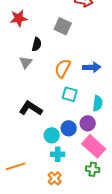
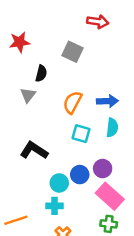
cyan semicircle: (98, 103) -> (112, 128), moved
cyan cross: (58, 154) -> (54, 206), moved

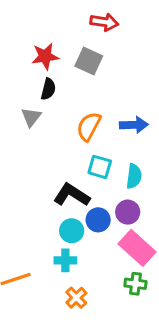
red arrow: (98, 22) -> (104, 22), moved
red star: (20, 42) -> (45, 56), moved
cyan semicircle: (112, 128) -> (134, 176), moved
black L-shape: (34, 150) -> (72, 195), moved

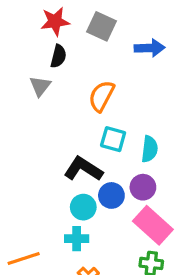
blue arrow: (134, 125) -> (150, 48), moved

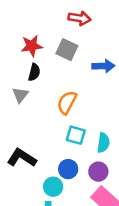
black L-shape: (83, 169) -> (22, 158), moved
blue circle: (111, 195) -> (68, 169), moved

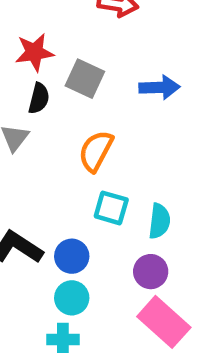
gray square: (67, 50) -> (85, 79), moved
blue circle: (68, 169) -> (72, 256), moved

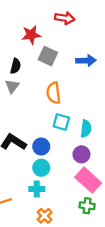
red star: (34, 52) -> (31, 35), moved
black semicircle: (39, 98) -> (16, 66), moved
orange semicircle: (96, 151) -> (54, 93), turned -35

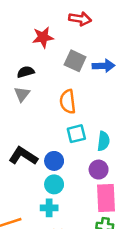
gray square: (48, 56) -> (75, 61), moved
black semicircle: (16, 66) -> (26, 72), turned -120
cyan square: (61, 122) -> (76, 134), turned -30
pink rectangle: (88, 180) -> (106, 198), turned 45

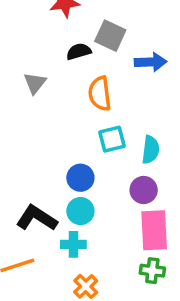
blue arrow: (104, 66) -> (151, 62), moved
black semicircle: (26, 72) -> (79, 51), moved
black L-shape: (23, 156) -> (37, 218), moved

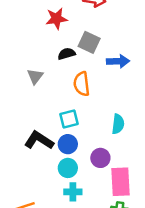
cyan square: (112, 139) -> (69, 119), moved
purple circle: (144, 190) -> (100, 158), moved
black L-shape: (37, 218) -> (39, 140), moved
cyan cross: (73, 244) -> (73, 192), moved

